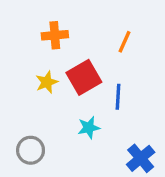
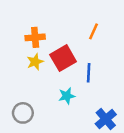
orange cross: (55, 35) -> (35, 37), moved

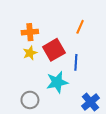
cyan star: (67, 96) -> (57, 82), size x1.5
gray circle: (23, 113) -> (30, 100), moved

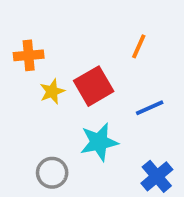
orange cross: (30, 32) -> (29, 55), moved
blue line: (76, 62) -> (150, 108), moved, turned 63

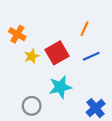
orange cross: (29, 55) -> (17, 34), turned 35
blue line: (150, 108) -> (91, 56), moved

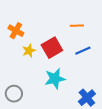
orange line: (85, 29) -> (77, 26), turned 64
gray circle: (32, 106) -> (14, 94), moved

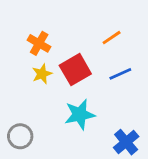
orange line: (77, 26) -> (112, 38), turned -32
orange cross: (16, 31) -> (39, 43), moved

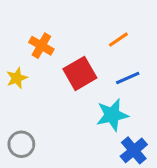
yellow star: (42, 74) -> (17, 78), moved
cyan star: (80, 114) -> (112, 115), moved

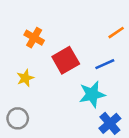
orange line: (118, 40) -> (116, 33), moved
yellow star: (17, 78) -> (25, 78), moved

